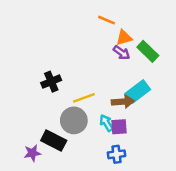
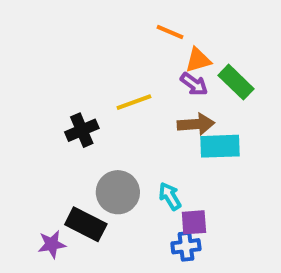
cyan rectangle: (138, 92) -> (220, 146), turned 35
yellow line: (84, 98) -> (134, 102), moved
brown arrow: (123, 102) -> (196, 124), moved
purple square: (119, 127) -> (194, 222), moved

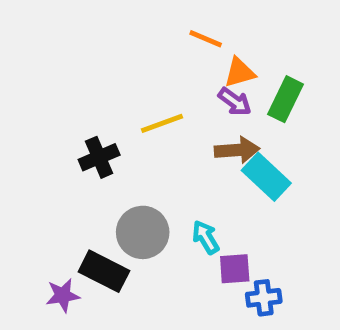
green rectangle: (236, 82) -> (286, 99), turned 72
cyan rectangle: (220, 146) -> (266, 177), turned 45
blue cross: (186, 246) -> (264, 298), moved

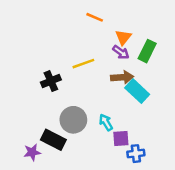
orange line: (206, 39) -> (95, 17), moved
orange triangle: (240, 73) -> (123, 37), turned -36

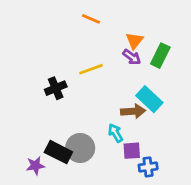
orange line: (95, 17) -> (91, 19), moved
brown arrow: (122, 77) -> (133, 111), moved
gray circle: (73, 120) -> (80, 148), moved

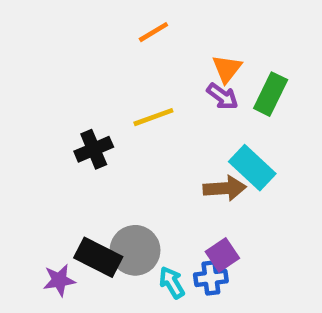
orange line: (91, 19) -> (153, 32), turned -54
cyan arrow: (115, 133) -> (172, 282), moved
purple square: (132, 151) -> (222, 255), turned -30
blue cross: (148, 167) -> (211, 278), moved

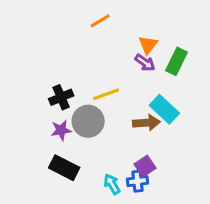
yellow line: (153, 117) -> (106, 94), moved
gray circle: (135, 250) -> (88, 121), moved
purple star: (59, 280) -> (61, 130), moved

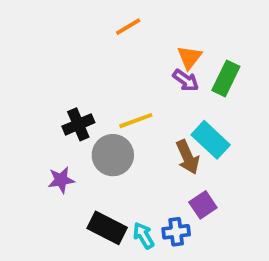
brown arrow: (147, 123) -> (188, 157), turned 70
purple star: (61, 130) -> (61, 180), moved
purple square: (145, 166) -> (203, 205), moved
black rectangle: (64, 168) -> (107, 228), moved

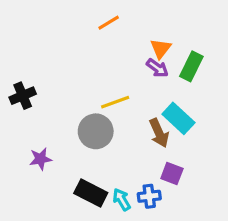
black cross: (78, 124) -> (23, 96), moved
purple star: (61, 180) -> (40, 159), moved
purple square: (203, 205) -> (172, 174), turned -35

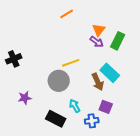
cyan arrow: (122, 199) -> (75, 106), moved

